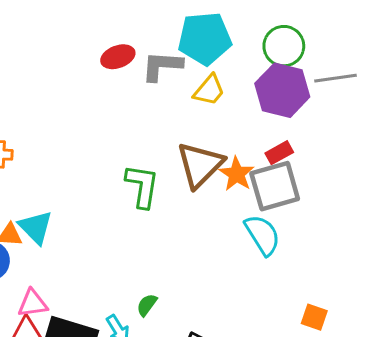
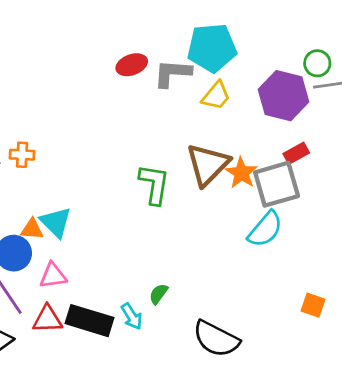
green circle: (284, 46) -> (317, 63), moved, size x0.7
red rectangle: (279, 153) -> (296, 153), moved
cyan semicircle: (262, 235) -> (265, 229), turned 72
pink triangle: (33, 303) -> (53, 276), moved

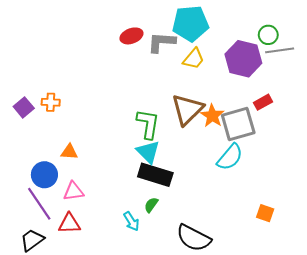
red rectangle: (296, 153) -> (263, 102), moved
cyan triangle: (56, 222) -> (148, 152), moved
orange triangle: (32, 229) -> (69, 152), moved
black rectangle: (90, 321) -> (155, 175), moved

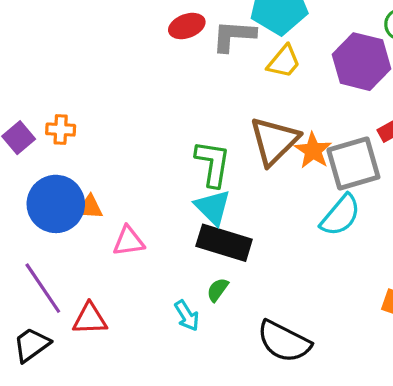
blue circle: (44, 175) -> (56, 204), moved, size x1.4
pink triangle: (73, 191) -> (129, 241), moved

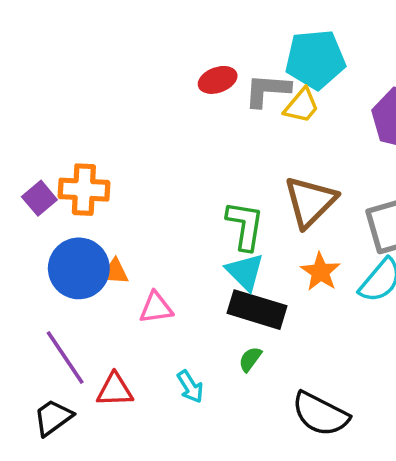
yellow trapezoid: (284, 62) -> (302, 106), moved
orange cross: (61, 130) -> (84, 190), size x1.6
orange star: (313, 151) -> (320, 272), moved
cyan arrow: (187, 316) -> (190, 387), moved

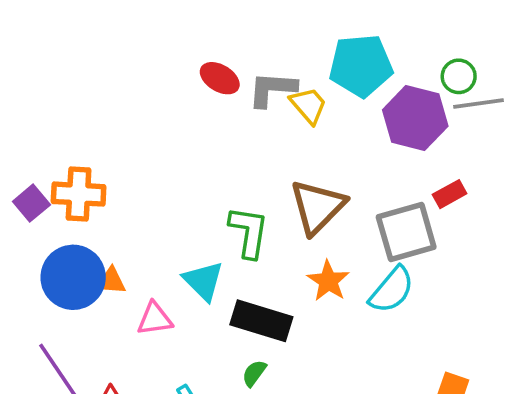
cyan pentagon: (315, 59) -> (361, 66), moved
red ellipse: (218, 80) -> (220, 78), turned 51
yellow trapezoid: (302, 106) -> (308, 105), turned -81
cyan triangle: (245, 272) -> (203, 281), moved

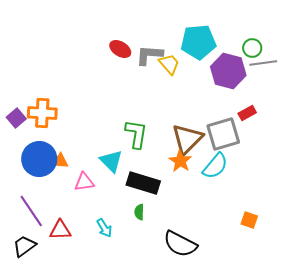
brown triangle: (317, 207) -> (187, 139), moved
green semicircle: (254, 373) -> (139, 212), turned -35

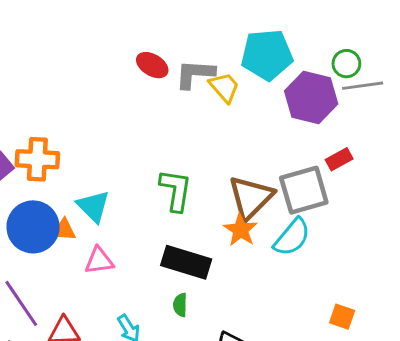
cyan triangle: (111, 161) -> (93, 206), moved

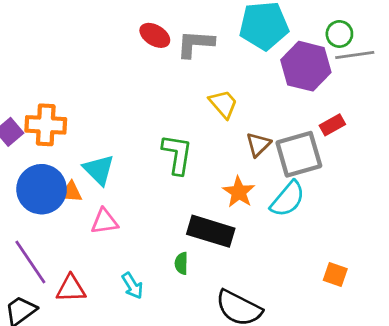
yellow trapezoid: (224, 87) -> (223, 104), moved
brown triangle: (251, 198) -> (258, 144), moved, size x0.6
black rectangle: (186, 262) -> (211, 231), moved

